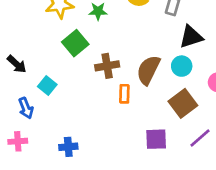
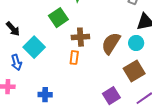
cyan square: (47, 86) -> (34, 47), size x1.5
orange rectangle: (124, 94) -> (74, 58), moved
purple square: (156, 139) -> (111, 96), turned -36

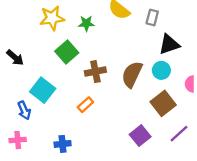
black arrow: (13, 29) -> (15, 58), moved
orange rectangle: (74, 58) -> (85, 105), moved, turned 48

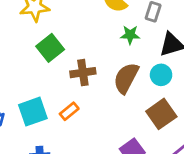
green star: (86, 23) -> (130, 35), moved
cyan square: (43, 90) -> (33, 112), moved, turned 30

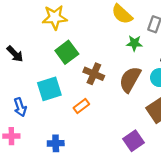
brown cross: (83, 73) -> (94, 74), turned 30
cyan square: (33, 112) -> (49, 89), moved

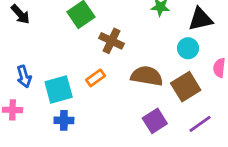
brown semicircle: (130, 79) -> (147, 76), moved, turned 68
cyan square: (49, 89) -> (59, 90), moved

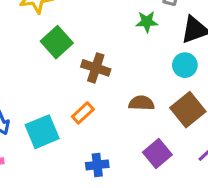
brown semicircle: (147, 76) -> (141, 103), size x0.7
blue cross: (64, 120) -> (97, 165), moved

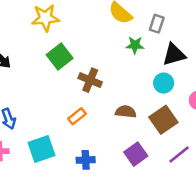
cyan square: (42, 132) -> (41, 149), moved

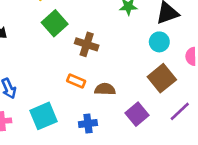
brown semicircle: (126, 112) -> (105, 89), moved
orange rectangle: (77, 116) -> (76, 81), turned 66

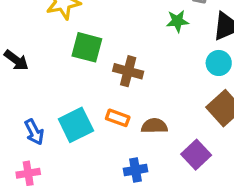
green square: (55, 23) -> (87, 47), turned -30
cyan square: (43, 116) -> (76, 125), moved

